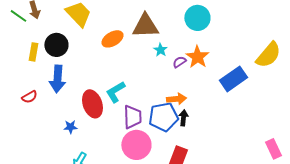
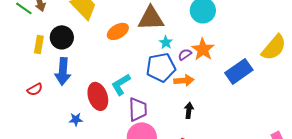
orange arrow: (176, 99) -> (184, 80), moved
blue pentagon: (163, 117) -> (161, 67), moved

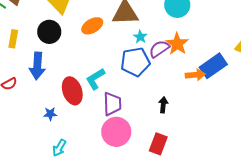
black circle: (62, 37) -> (49, 32), moved
purple semicircle: (185, 54) -> (159, 49), size x1.5
orange arrow: (184, 80) -> (195, 75), moved

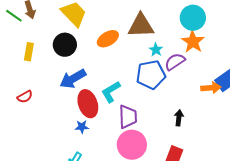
orange star: (177, 44) -> (193, 42), moved
blue arrow: (37, 66) -> (73, 79), moved, turned 56
blue star: (50, 114) -> (82, 127), moved

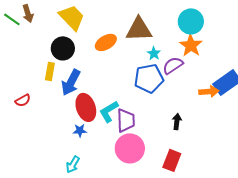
yellow rectangle: (29, 52) -> (50, 71), moved
blue arrow: (73, 79) -> (71, 82), turned -32
cyan L-shape: (111, 92) -> (109, 111), moved

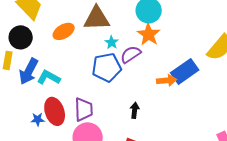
red ellipse: (86, 107) -> (55, 111), moved
cyan L-shape: (109, 111) -> (49, 77), moved, turned 60

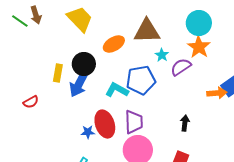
black circle: (21, 37) -> (84, 64), moved
blue pentagon: (107, 67) -> (141, 80), moved
cyan L-shape: (49, 77) -> (117, 90), moved

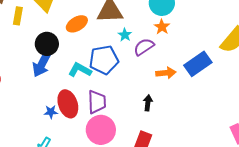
orange star: (199, 47) -> (162, 27), size x0.7
yellow rectangle: (58, 73) -> (18, 16), moved
orange arrow: (217, 93) -> (166, 73), moved

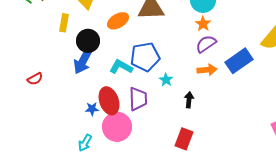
yellow rectangle: (18, 16) -> (64, 23), moved
cyan star: (125, 35) -> (166, 80), moved
purple semicircle: (144, 47) -> (206, 44), moved
pink circle: (101, 130) -> (117, 127), moved

